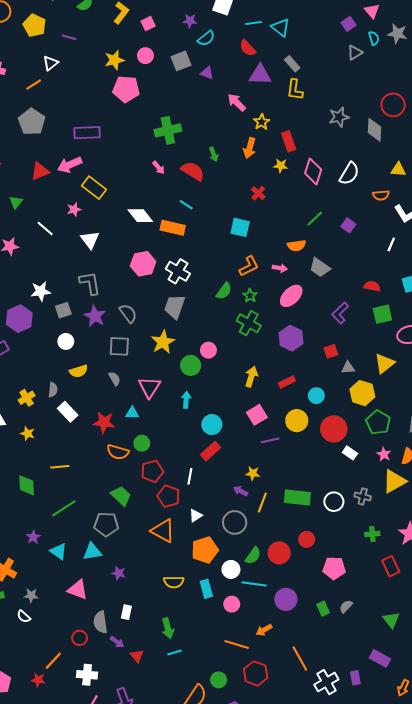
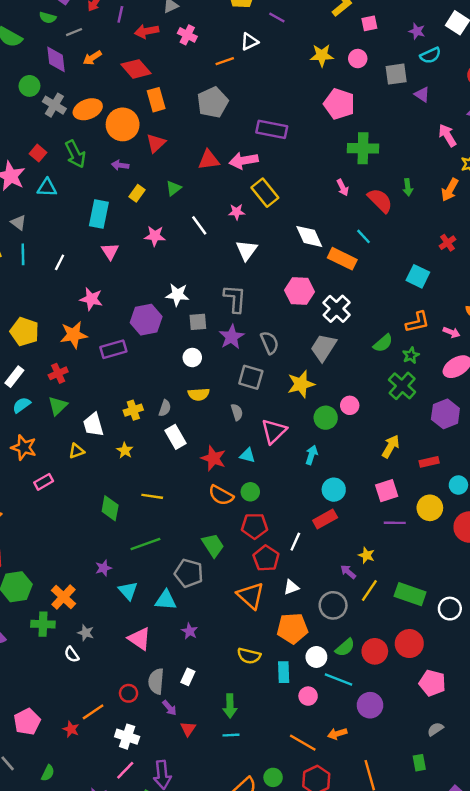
pink pentagon: (126, 89) -> (339, 104), moved
red circle: (307, 539) -> (409, 644), size x1.5
green rectangle: (323, 609) -> (419, 763), moved

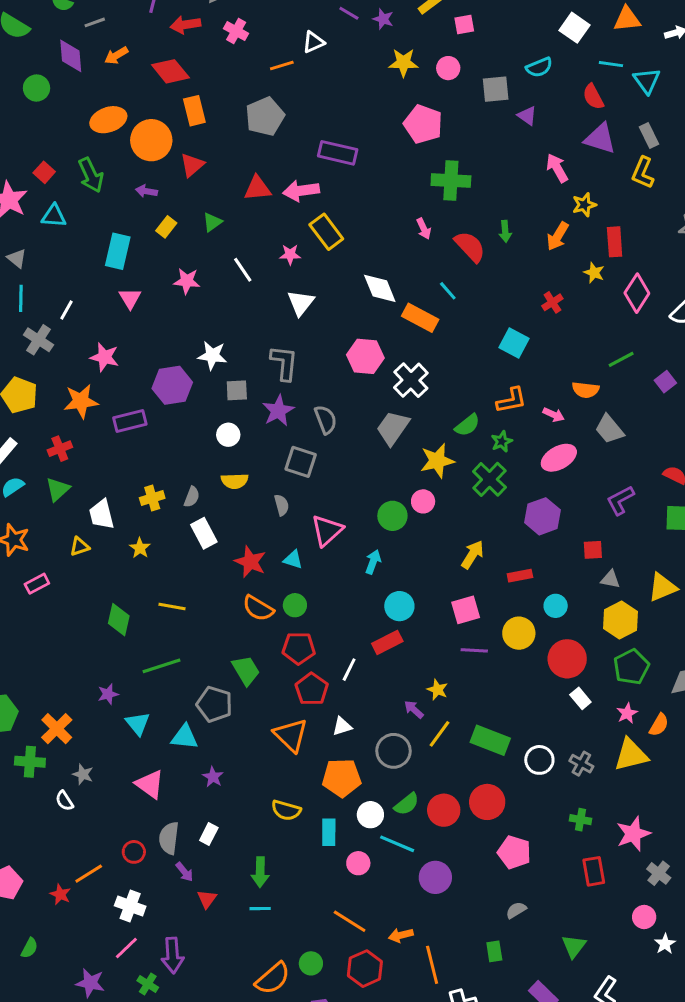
purple star: (417, 31) -> (383, 19), moved
gray cross: (54, 105) -> (38, 340), moved
yellow star: (301, 384) -> (437, 461), moved
orange arrow: (337, 734) -> (401, 935), moved

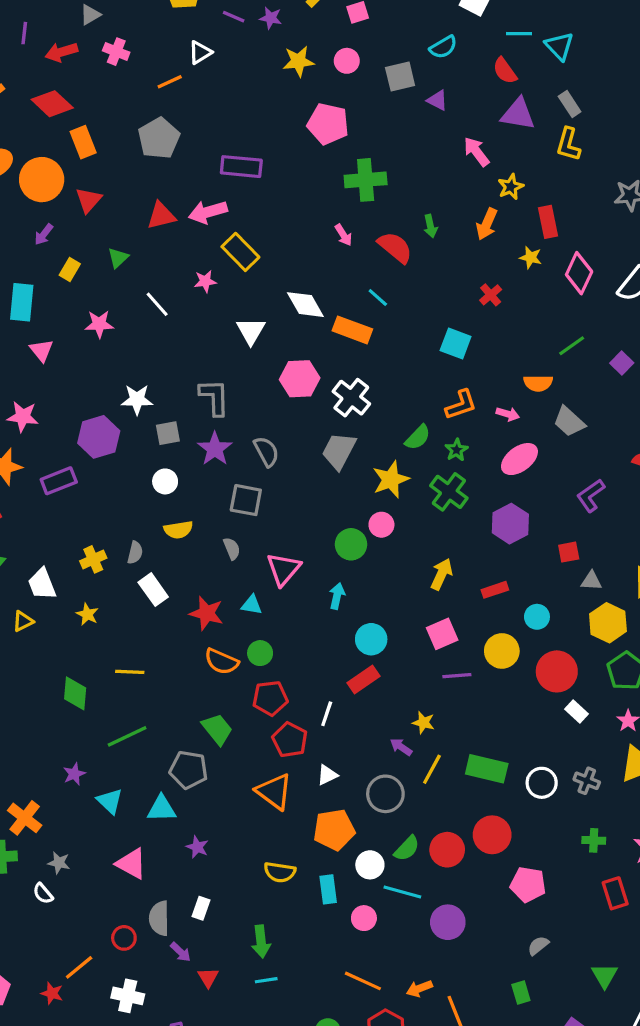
purple arrow: (146, 191) -> (44, 234), turned -55
white triangle: (301, 303) -> (251, 331), moved

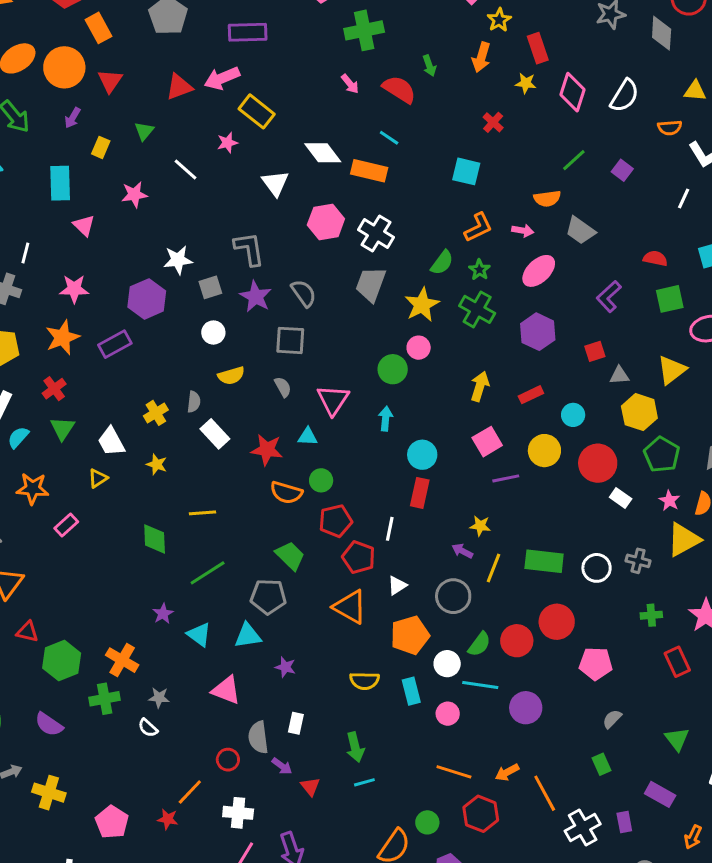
red rectangle: (363, 680) -> (420, 493), turned -36

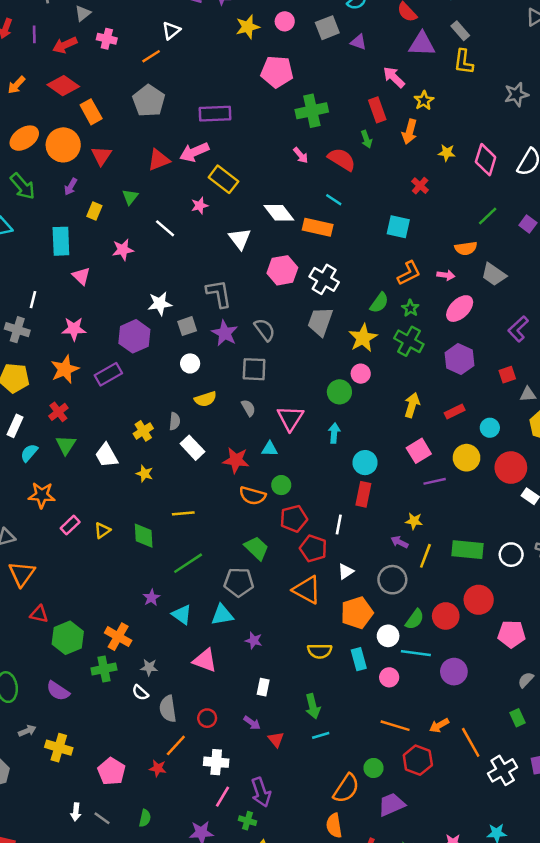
red rectangle: (538, 48) -> (377, 110), moved
yellow triangle: (98, 478) -> (102, 530), moved
gray semicircle: (258, 737) -> (168, 709), moved

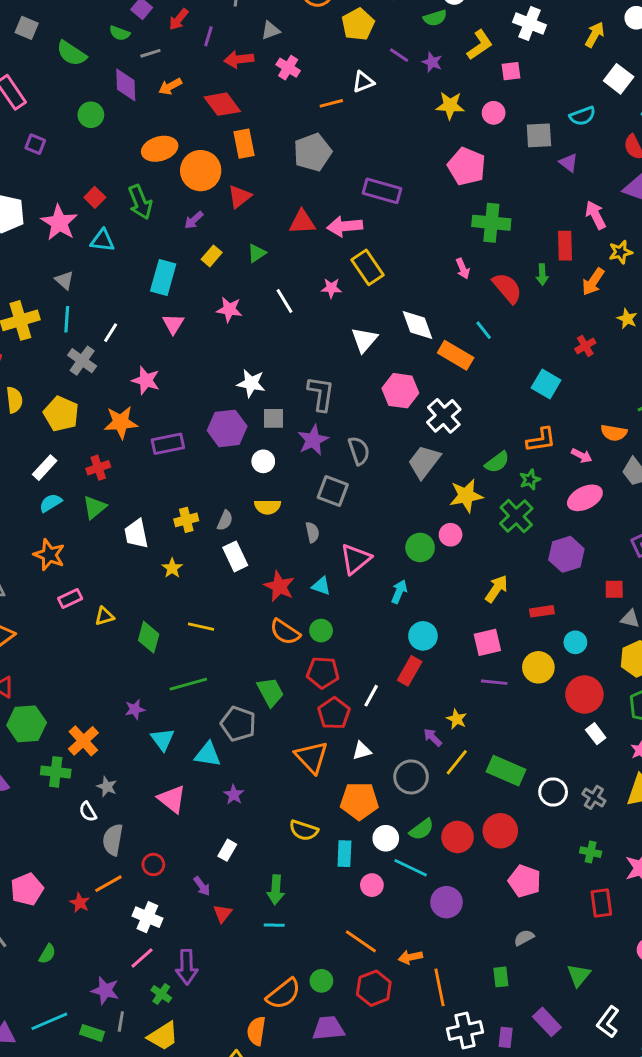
purple hexagon: (134, 336) -> (227, 428), moved

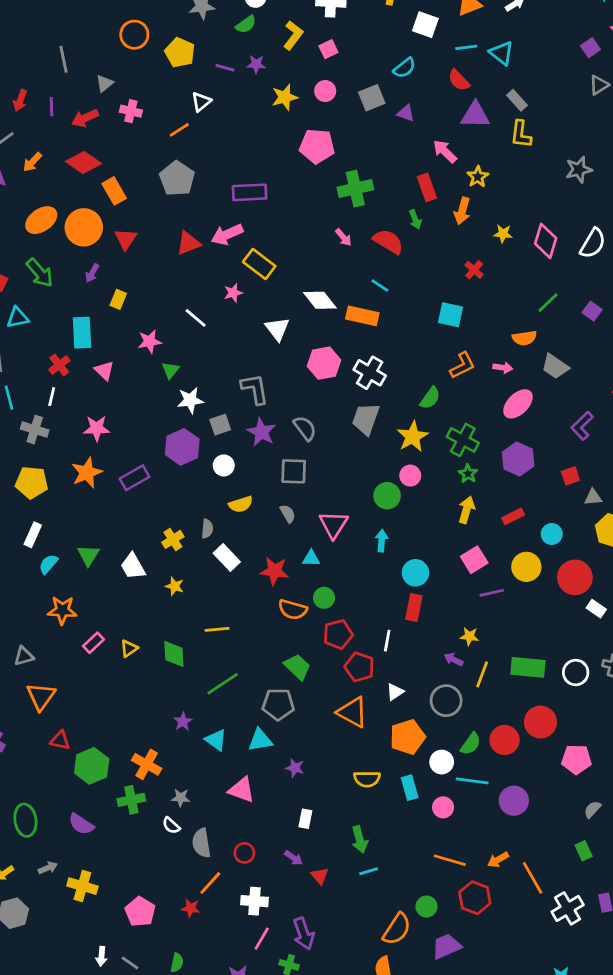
green triangle: (257, 253) -> (170, 370), moved
red cross: (98, 468) -> (59, 365), moved
green star: (530, 480) -> (468, 474), moved

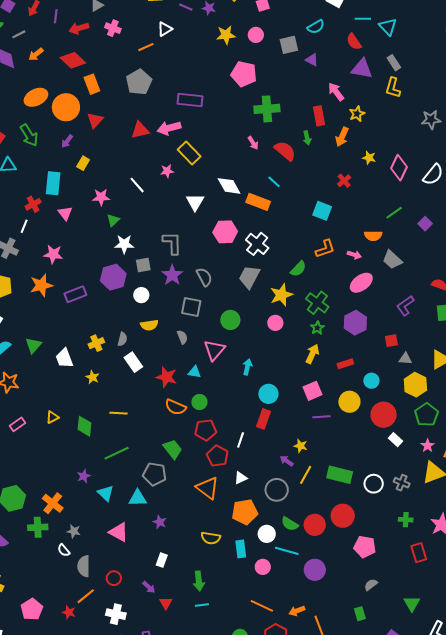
green circle: (387, 496) -> (230, 320), moved
pink rectangle: (93, 643) -> (18, 424), moved
green semicircle: (471, 744) -> (290, 524), turned 78

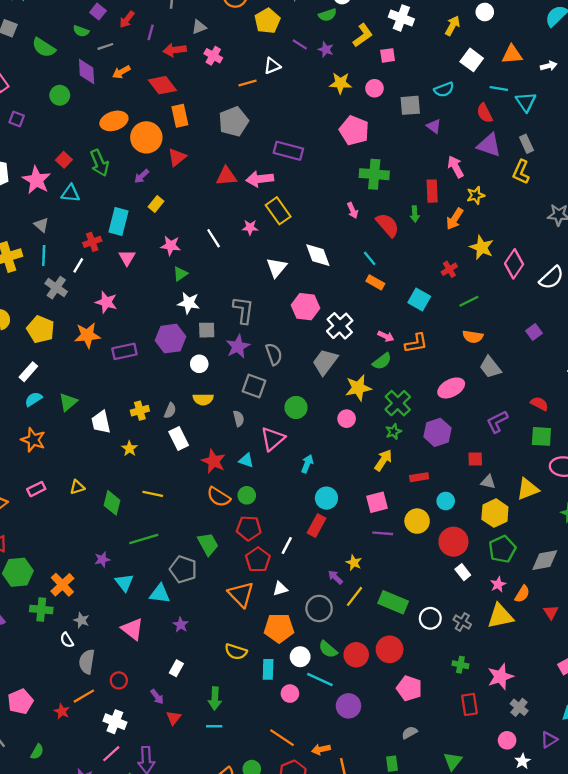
yellow star: (369, 158) -> (482, 247), size x1.5
orange rectangle: (258, 202) -> (375, 282), moved, size x0.7
green line: (394, 213) -> (469, 301), moved
pink arrow: (354, 255) -> (386, 336), moved

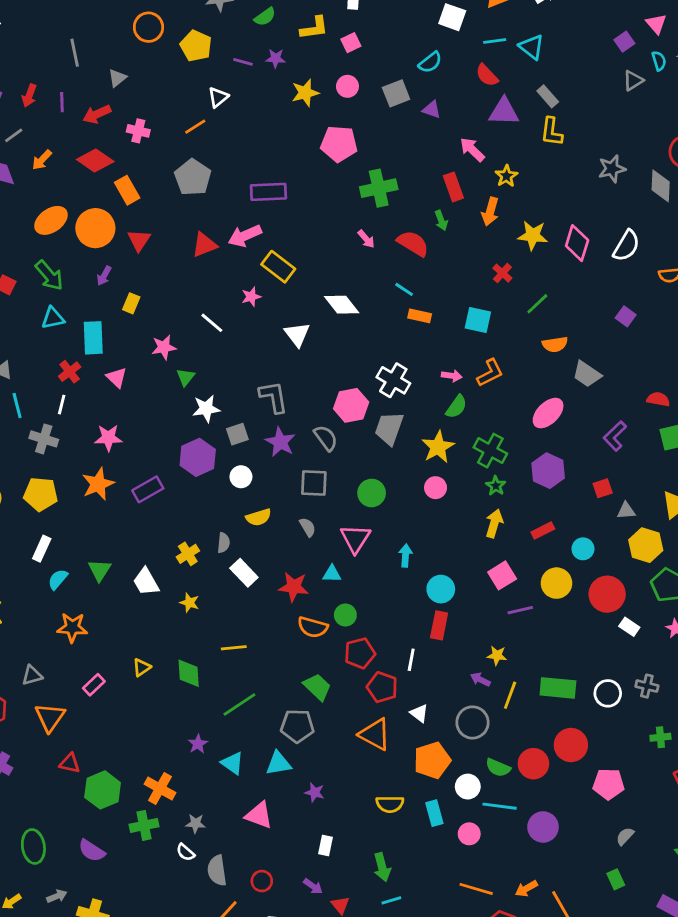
yellow L-shape: (363, 35) -> (314, 28), turned 45
pink cross: (213, 56) -> (138, 131), moved
cyan triangle: (70, 193) -> (53, 318), moved
pink hexagon: (305, 307) -> (351, 405), moved
white triangle: (280, 589) -> (419, 713), turned -49

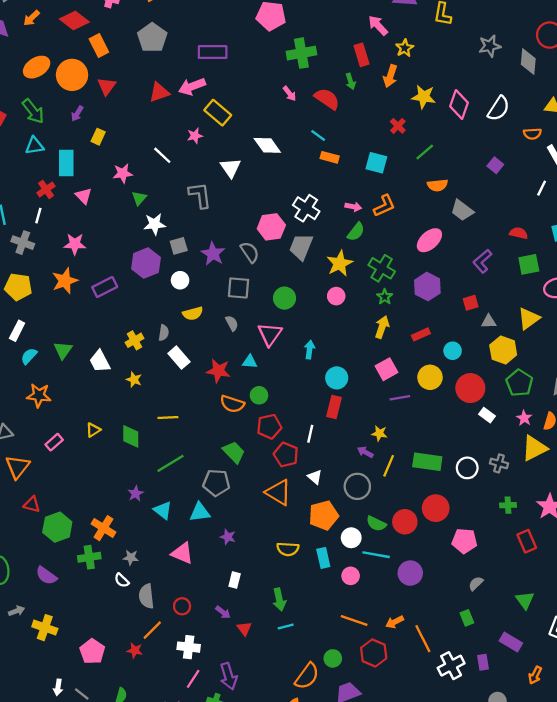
gray L-shape: (274, 397) -> (200, 195), moved

